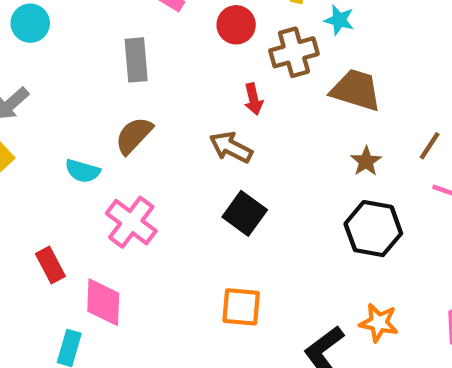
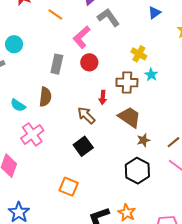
cyan circle: (30, 23) -> (14, 44), moved
red circle: (236, 25) -> (89, 62), moved
brown trapezoid: (356, 90) -> (129, 117), moved
brown semicircle: (134, 135) -> (45, 97), turned 126

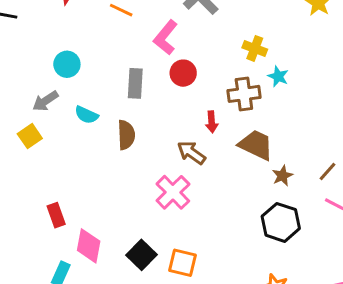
cyan semicircle: (18, 105) -> (86, 115), moved
pink cross: (32, 134) -> (173, 192), moved
black square: (83, 146) -> (142, 255), moved

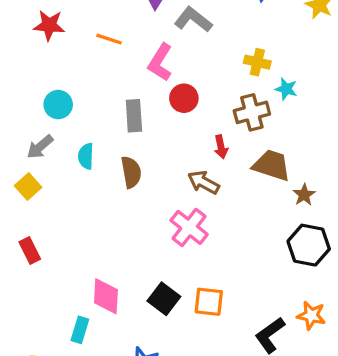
cyan semicircle: (86, 115) -> (86, 156), turned 75
red rectangle: (56, 215) -> (30, 250), moved

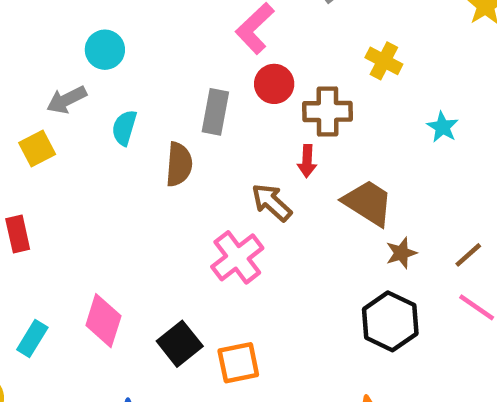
cyan star: (286, 89) -> (443, 127), moved
brown cross: (252, 112) -> (328, 111), moved
gray rectangle: (134, 116) -> (215, 112), moved
orange square: (209, 302) -> (238, 363), turned -32
cyan rectangle: (80, 330) -> (32, 338), moved

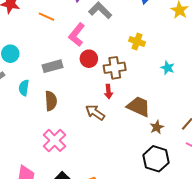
gray rectangle: (215, 112) -> (53, 66), moved, turned 72
pink cross: (237, 257) -> (54, 140), moved

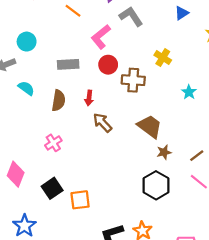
cyan semicircle: (24, 88) -> (26, 88), moved, turned 105
red arrow: (108, 91) -> (89, 98), moved
pink cross: (54, 140) -> (53, 143), size x0.7

